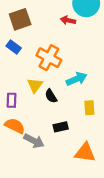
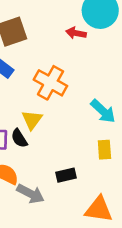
cyan arrow: (77, 79) -> (103, 111), moved, turned 66
black semicircle: (51, 96) -> (19, 138), moved

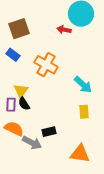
yellow triangle: (32, 120) -> (21, 91), moved
black rectangle: (66, 175) -> (49, 132), moved

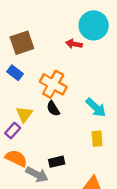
black semicircle: (24, 104) -> (53, 109), moved
purple rectangle: (11, 105) -> (13, 131), turned 40

